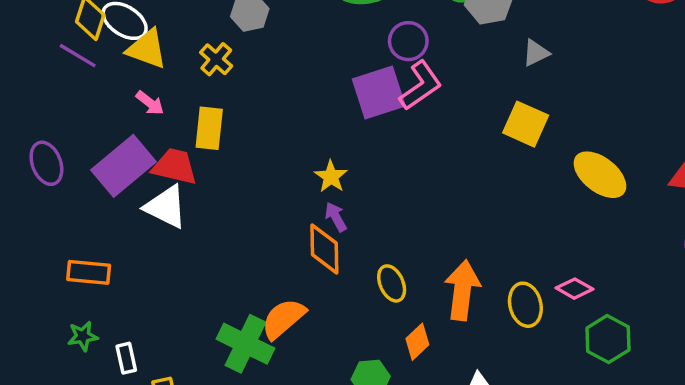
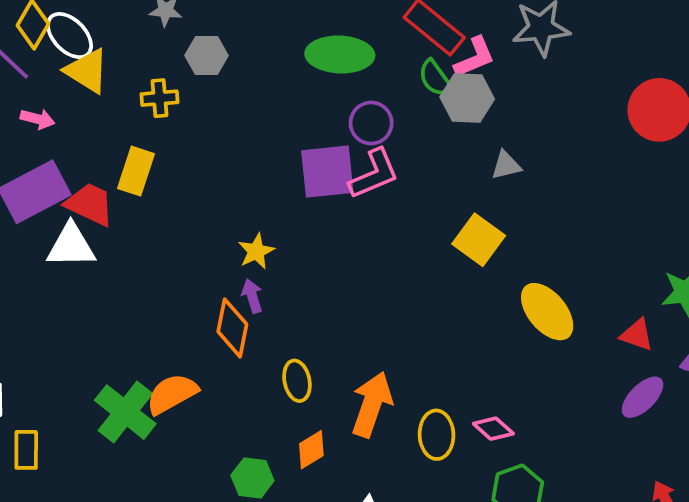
yellow cross: (216, 59) -> (160, 98), turned 32
pink arrow: (150, 103) -> (38, 119), moved, turned -36
white triangle: (166, 207) -> (71, 246), turned -39

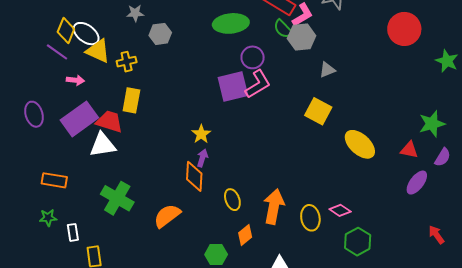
yellow cross: (160, 98) -> (127, 62), moved
purple arrow: (252, 296) -> (202, 158), turned 42
green cross: (125, 412) -> (117, 198), moved

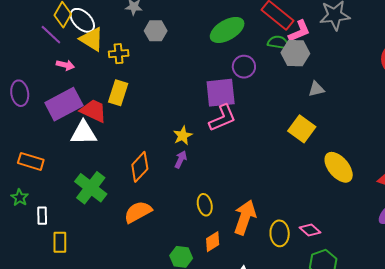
green ellipse: (231, 23) -> (227, 30), turned -32
green semicircle: (283, 29) -> (278, 42), turned 135
pink L-shape: (258, 84) -> (222, 118), moved
orange diamond: (194, 176) -> (140, 167), moved, turned 32
green star: (48, 218) -> (20, 198), turned 30

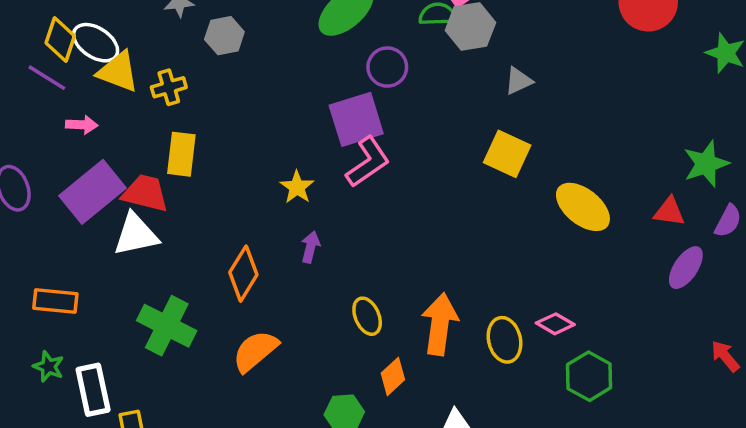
yellow star: (183, 136) -> (297, 187), moved
white rectangle: (42, 216) -> (93, 390), size x1.6

